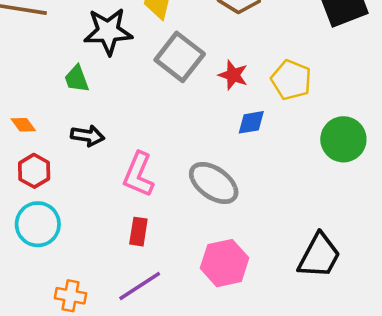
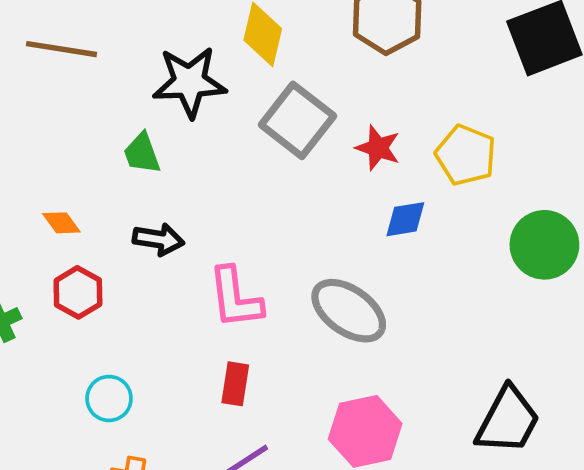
pink L-shape: (138, 175) -> (235, 298), turned -30
cyan circle: (38, 224) -> (109, 398), moved, size x0.7

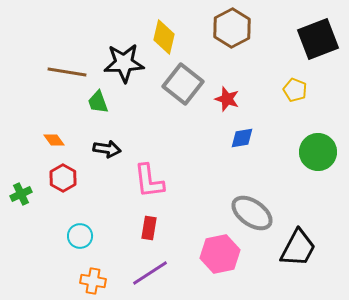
brown line: (61, 49) -> (67, 72), moved
yellow pentagon: (466, 155) -> (295, 90), moved, size x0.7
gray ellipse: (349, 311) -> (252, 213), moved

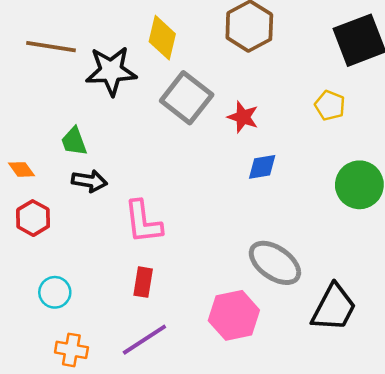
brown line: (67, 72) -> (51, 47), moved
green trapezoid: (98, 102) -> (74, 141), moved

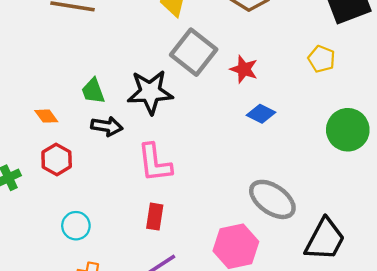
black star: (111, 71) -> (150, 92), moved
blue diamond: (262, 167) -> (261, 114), turned 36

